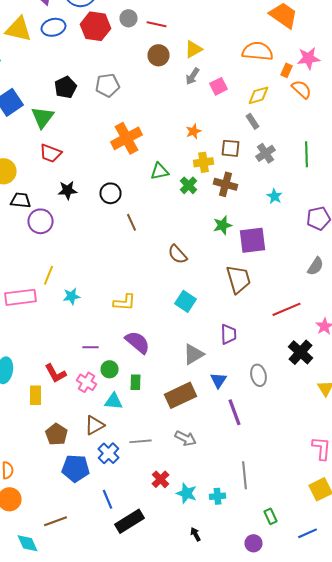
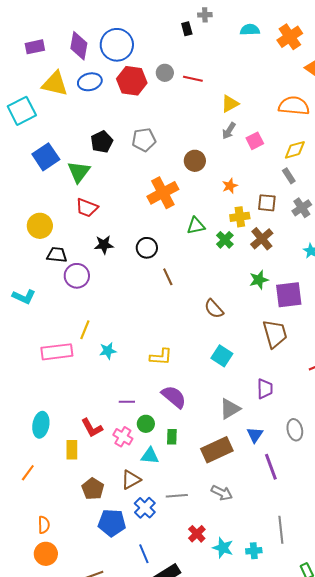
brown circle: (158, 55) -> (195, 161), moved
brown cross: (226, 184) -> (262, 239), turned 35

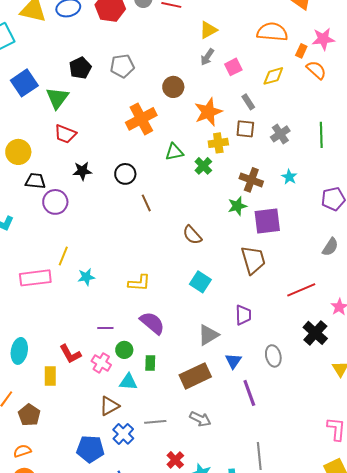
gray rectangle: (289, 176) -> (248, 102), moved
orange star: (230, 186) -> (208, 112), size x1.8
brown cross: (262, 239) -> (251, 180), moved, turned -30
brown pentagon: (93, 489) -> (29, 415), moved
orange semicircle: (44, 525) -> (22, 451), turned -108

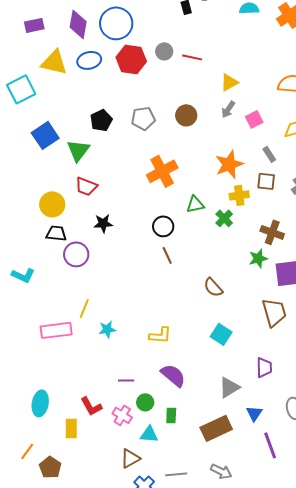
brown circle: (173, 87) -> (186, 115), moved
yellow circle: (18, 152) -> (52, 204), moved
black circle: (125, 174) -> (163, 226), moved

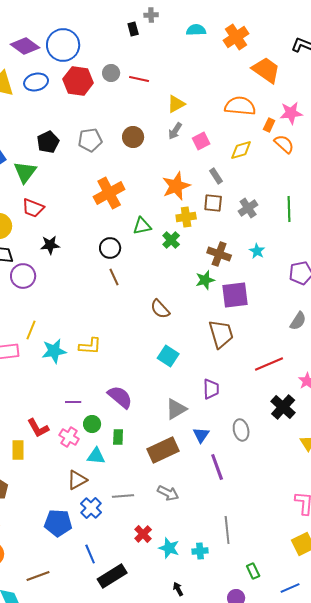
purple diamond: (78, 24) -> (25, 46), turned -64
cyan star: (107, 329) -> (54, 351), size x1.4
yellow L-shape: (160, 335) -> (90, 346), moved

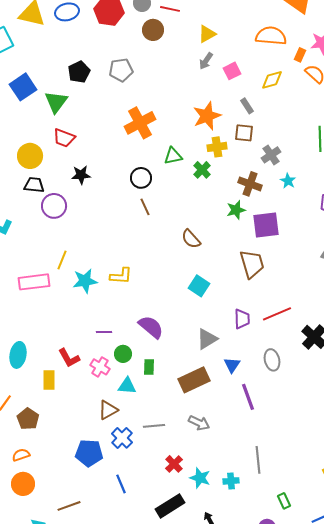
brown circle: (133, 137) -> (153, 30), moved
gray cross: (248, 208) -> (271, 155), moved
red line: (269, 364) -> (277, 314), moved
black rectangle: (112, 576) -> (170, 506), moved

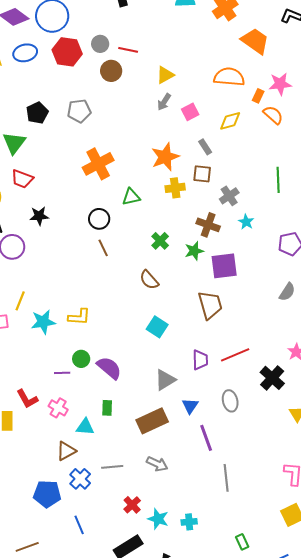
green cross: (202, 170) -> (160, 241), moved
green circle: (123, 354) -> (81, 359), moved
gray line: (258, 460) -> (226, 478), moved

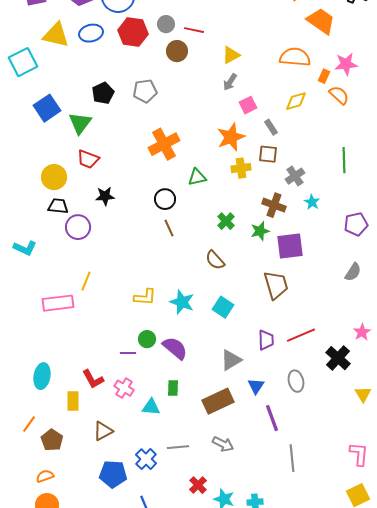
pink square: (190, 112) -> (248, 105), moved
cyan star: (43, 322) -> (182, 302), moved, turned 30
brown triangle: (66, 451) -> (103, 431), moved

